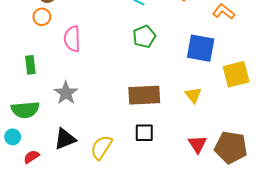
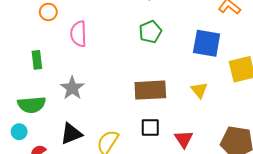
red triangle: (197, 144) -> (184, 139), moved

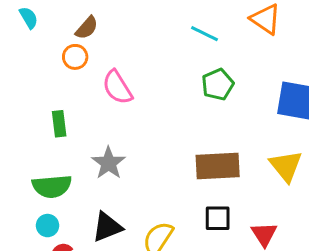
pink semicircle: (78, 34) -> (117, 87), turned -30
yellow triangle: (199, 90) -> (286, 166), size x1.4
cyan circle: (19, 132) -> (48, 226), moved

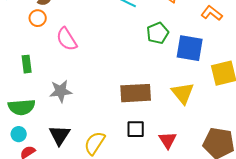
green pentagon: (218, 85) -> (158, 33), moved
gray star: (109, 163) -> (61, 91), turned 30
black triangle: (107, 227) -> (60, 135), turned -35

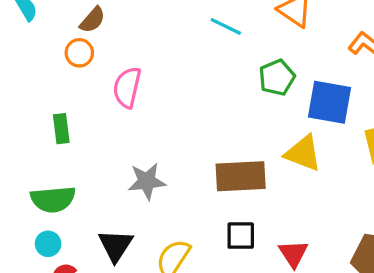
pink semicircle: (67, 39) -> (127, 87), turned 45
gray star: (61, 91) -> (147, 181), moved
yellow triangle: (183, 93) -> (303, 153), moved, turned -30

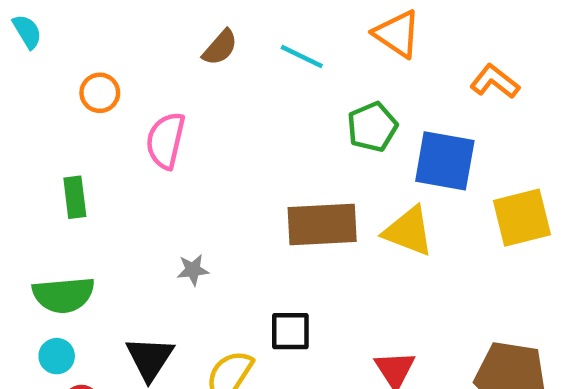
brown semicircle: (92, 20) -> (220, 47), moved
brown rectangle: (241, 176) -> (322, 224), moved
gray star: (147, 181) -> (193, 270), size x0.6
black square: (241, 236) -> (290, 331), moved

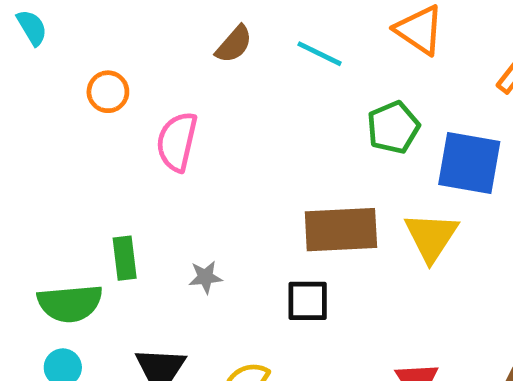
green rectangle: (75, 197) -> (125, 258), moved
yellow triangle: (408, 231) -> (431, 237), turned 42
black square: (290, 331) -> (308, 301), moved

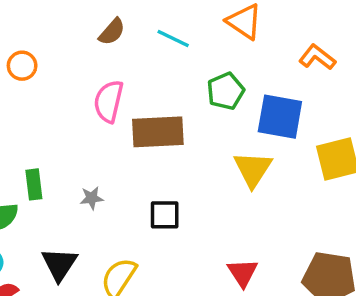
pink semicircle: (177, 142) -> (109, 101), moved
brown rectangle: (341, 230) -> (158, 132), moved

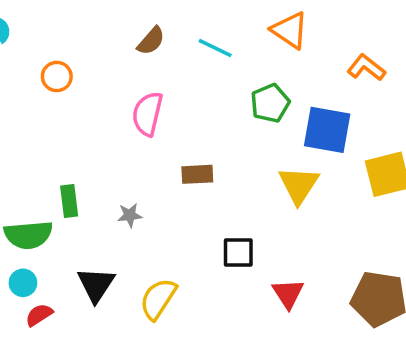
brown rectangle: (158, 132) -> (197, 174), moved, size x0.6
black square: (165, 215) -> (238, 253), moved

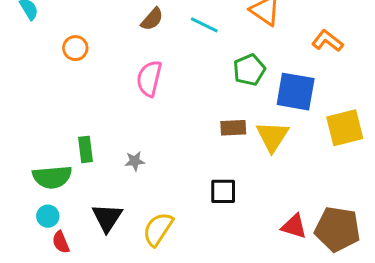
brown rectangle: (197, 174) -> (233, 128), moved
red triangle: (288, 293) -> (294, 226), moved, turned -40
red semicircle: (39, 315) -> (61, 242), turned -80

